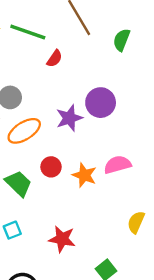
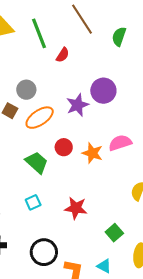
green line: (28, 32) -> (39, 33), turned 52

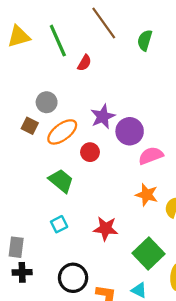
purple circle: (103, 91) -> (130, 131), moved
red circle: (64, 147) -> (90, 152), moved
orange star: (92, 153) -> (147, 195), moved
green square: (114, 233) -> (149, 253), size x1.6

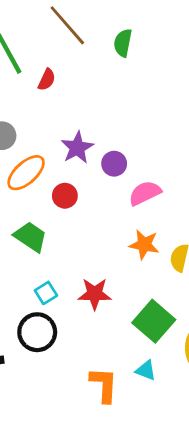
purple circle: (130, 131) -> (114, 164), size x0.7
cyan square: (59, 224) -> (46, 293), moved
black circle: (73, 278) -> (37, 332), moved

